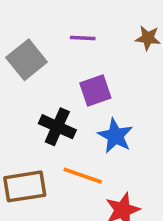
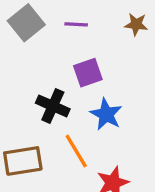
gray square: (27, 60) -> (26, 23), moved
orange line: (83, 176) -> (76, 151), turned 40

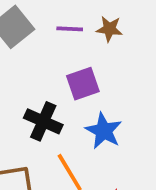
brown star: (136, 24) -> (109, 29), moved

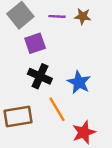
purple square: (83, 84) -> (35, 43), moved

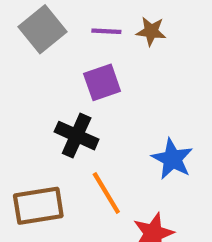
purple square: (35, 43) -> (102, 82), moved
blue star: (79, 82) -> (172, 159), moved

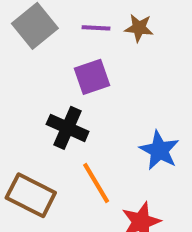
brown rectangle: (38, 206) -> (31, 195), turned 36

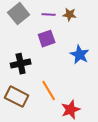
black cross: (68, 128) -> (21, 64), moved, turned -36
blue star: (159, 150) -> (80, 55), moved

